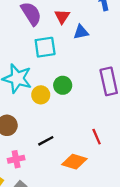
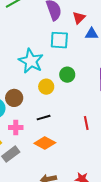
yellow circle: (41, 95) -> (46, 87), moved
orange diamond: (74, 162) -> (45, 143), moved

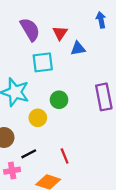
black line: (44, 118) -> (29, 154), moved
red line: (86, 123) -> (65, 156), moved

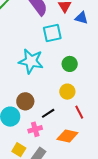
blue triangle: (78, 48) -> (82, 18), turned 32
yellow circle: (38, 118) -> (67, 92), moved

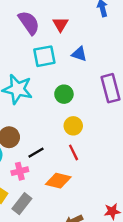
blue triangle: (82, 18) -> (79, 54), moved
yellow circle: (67, 92) -> (73, 126), moved

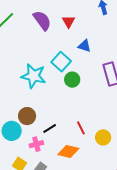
cyan square: (44, 56) -> (61, 62), moved, turned -36
yellow circle: (73, 126) -> (103, 137), moved

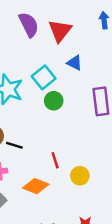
red triangle: (69, 22) -> (60, 31), size x1.5
black line: (50, 129) -> (14, 145), moved, turned 40

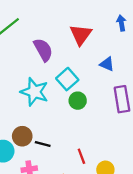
purple semicircle: (29, 25) -> (43, 50), moved
blue triangle: (75, 63) -> (107, 64), moved

